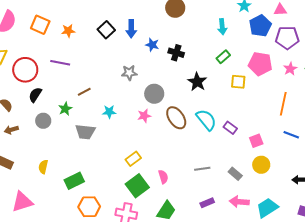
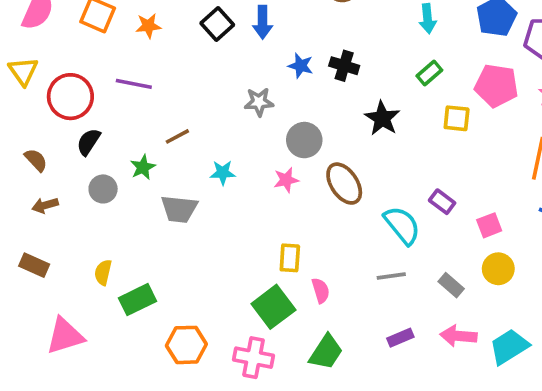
blue star: (152, 45) -> (301, 66), moved
cyan semicircle: (206, 120) -> (402, 225), moved
yellow rectangle: (133, 159) -> (290, 258), moved, turned -49
green rectangle: (74, 181) -> (137, 300), moved

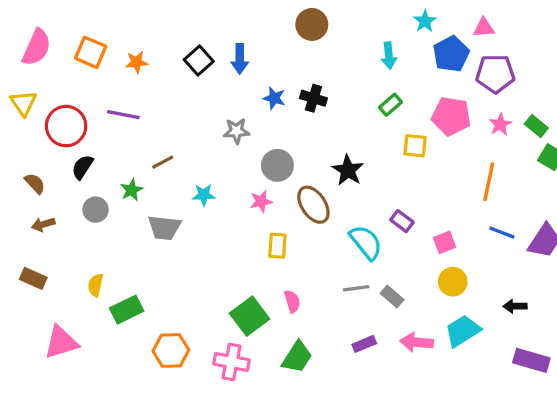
black star: (382, 118) -> (348, 170), moved
yellow rectangle: (290, 258) -> (277, 246), moved
gray rectangle: (451, 285) -> (392, 296), moved
cyan trapezoid: (509, 347) -> (463, 331), moved

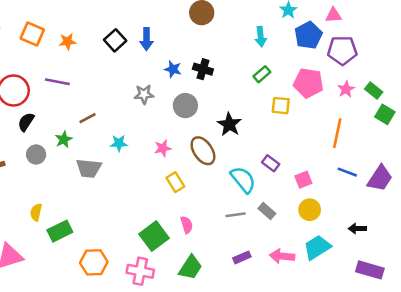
gray circle: (277, 165) -> (185, 106), moved
yellow rectangle: (277, 246) -> (175, 182), turned -36
gray rectangle: (392, 296) -> (267, 211), moved

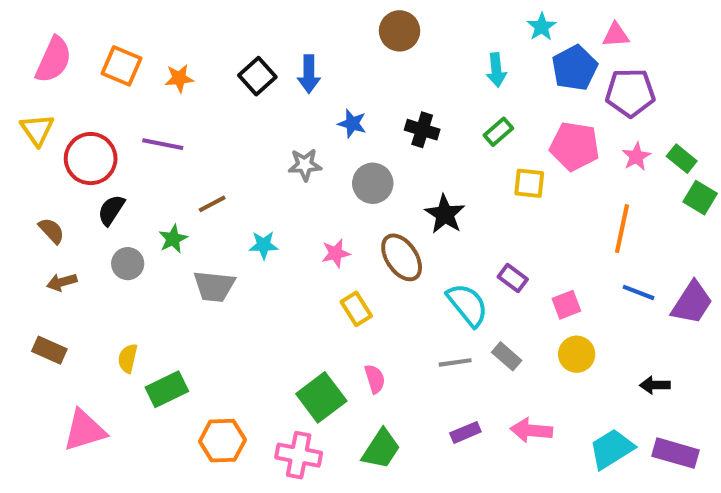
black cross: (203, 69) -> (422, 130), moved
cyan trapezoid: (317, 247) -> (612, 449), moved

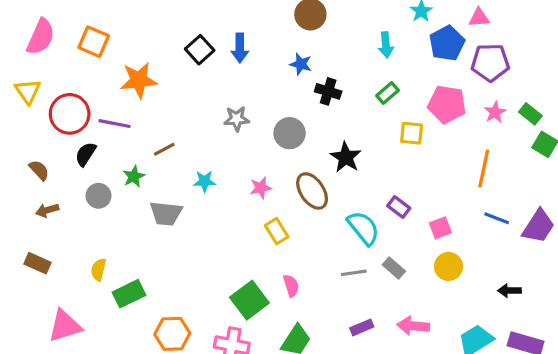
orange star: (179, 78) -> (139, 80), moved, size x1.6
blue star: (352, 124) -> (301, 64), moved
purple line: (163, 144) -> (115, 124), moved

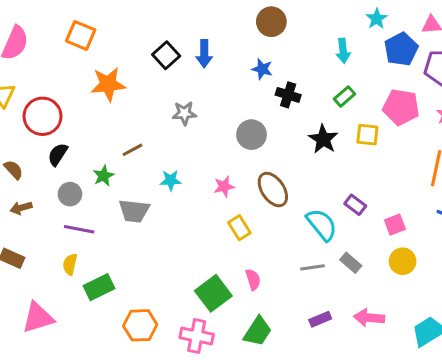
orange square: (94, 42) -> (81, 35), moved
gray star: (237, 119) -> (184, 113), moved
purple line: (115, 124) -> (79, 229), moved
black star: (346, 157) -> (323, 139), moved

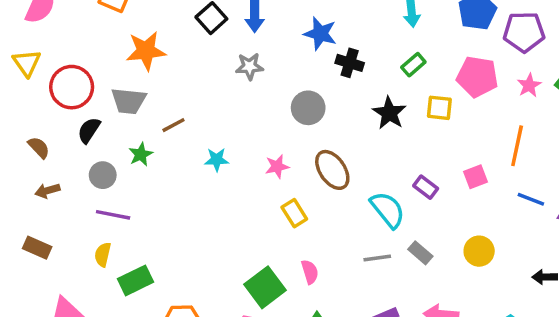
blue star: (262, 69) -> (320, 34), size x1.4
gray star: (184, 113) -> (249, 66), moved
gray trapezoid: (134, 211) -> (129, 101), moved
pink square: (395, 225) -> (476, 177), moved

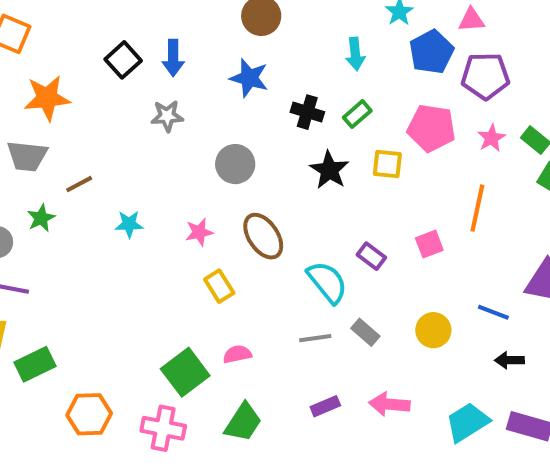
black cross: (350, 63) -> (307, 112), moved
blue line: (531, 199) -> (493, 312), moved
pink semicircle: (310, 272) -> (237, 354), turned -85

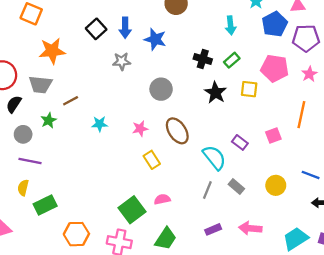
blue star: (249, 78) -> (155, 39), moved
gray line: (315, 338) -> (207, 190), turned -60

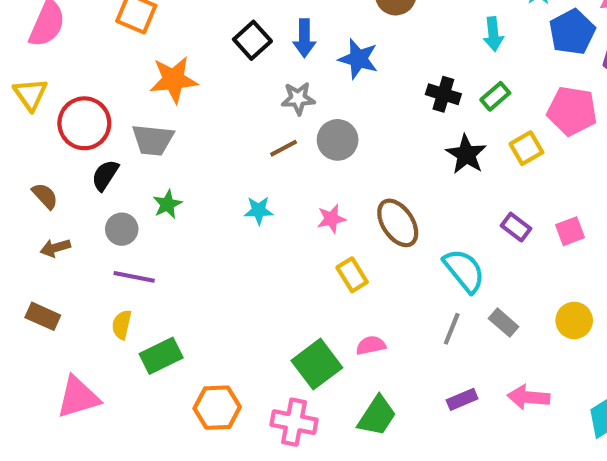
gray circle: (161, 89) -> (338, 140), moved
yellow square: (249, 89) -> (526, 148), turned -36
brown line: (71, 101) -> (284, 148), moved
purple rectangle: (240, 142) -> (516, 227), moved

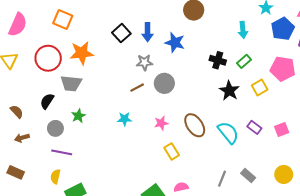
red circle: (84, 123) -> (48, 58), moved
cyan semicircle: (464, 271) -> (228, 133), moved

